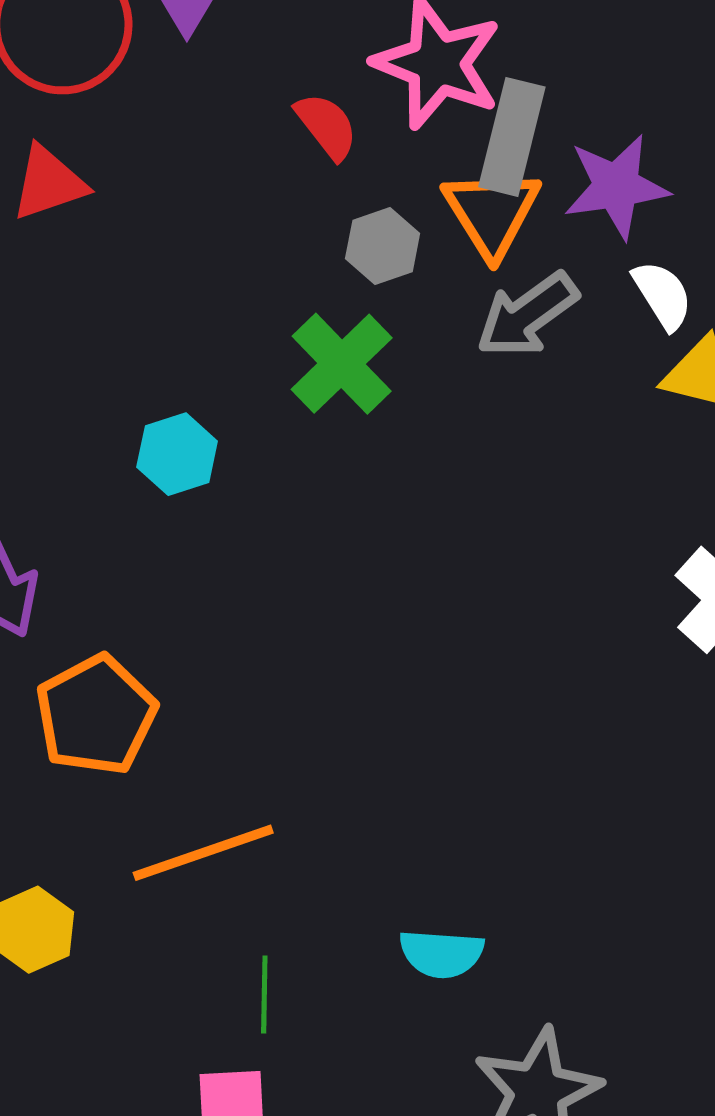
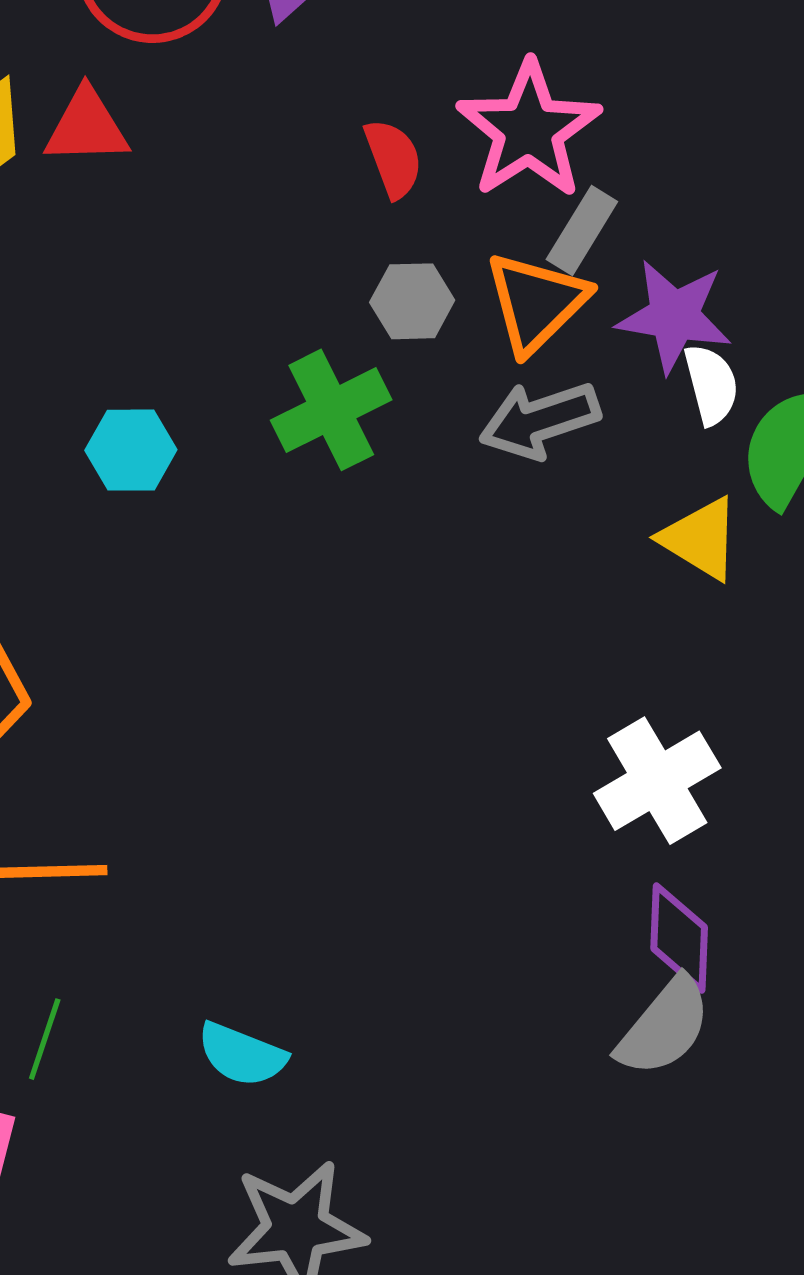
gray rectangle: (512, 137) -> (582, 230), size x0.7
white semicircle: (663, 295) -> (711, 385), moved

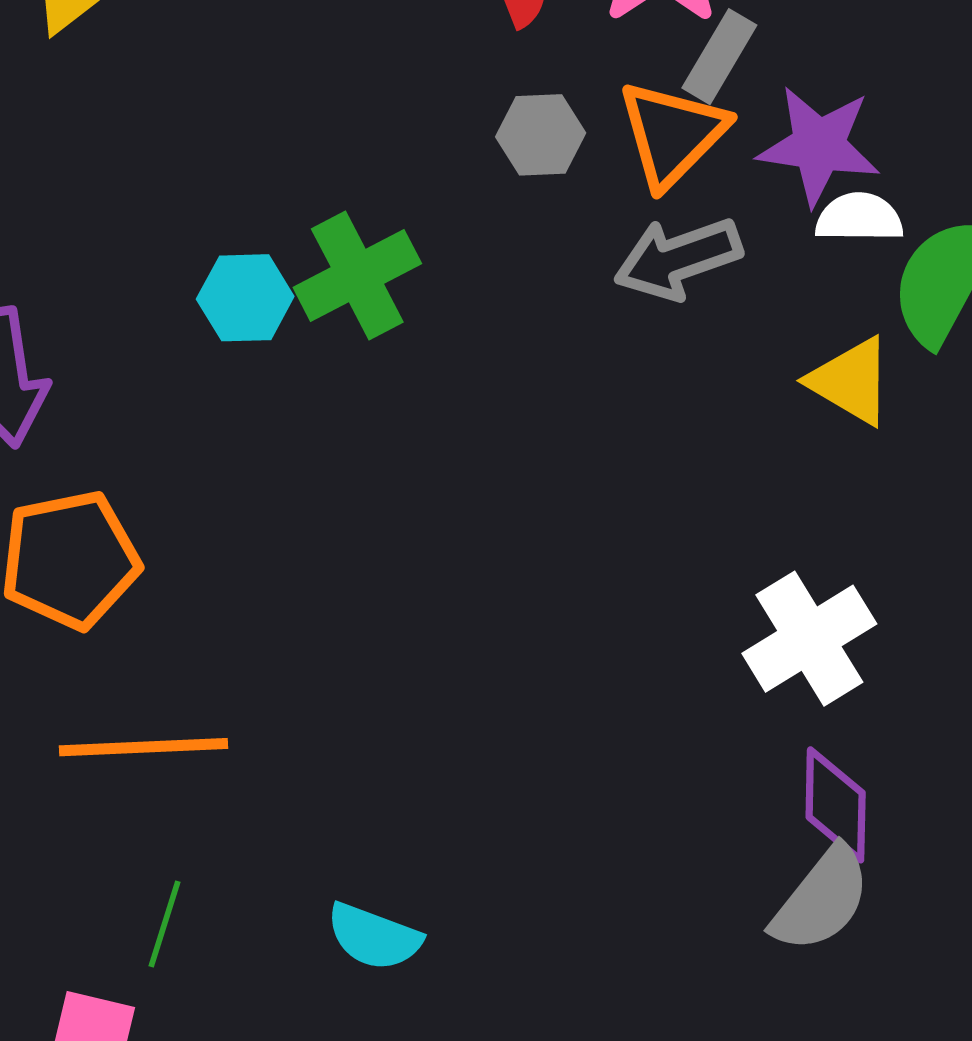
white semicircle: (711, 385) -> (859, 218), turned -74
green cross: (331, 410) -> (357, 276), moved

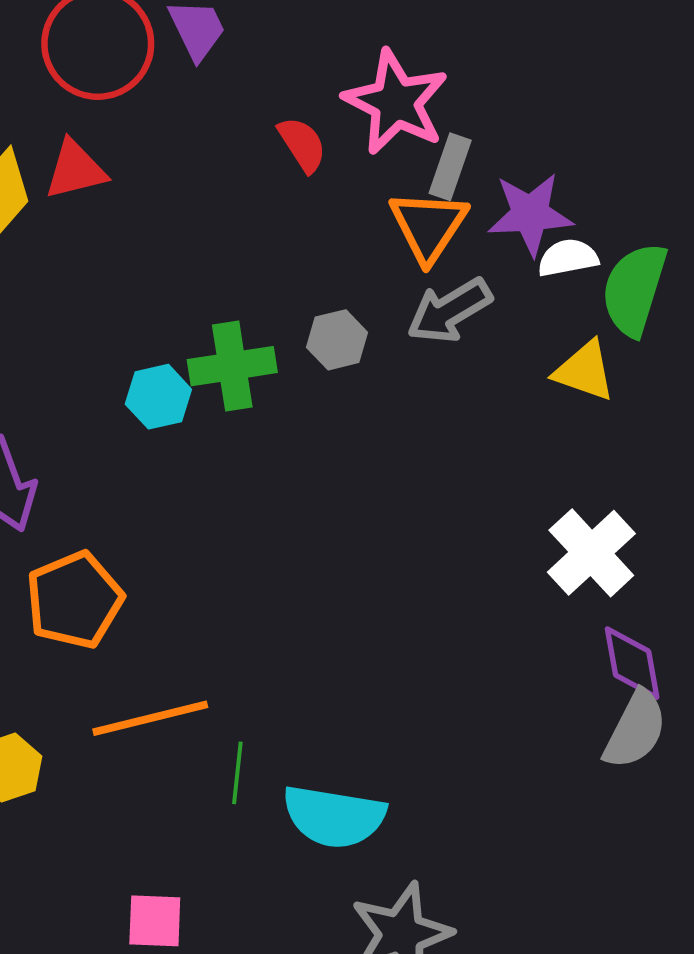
gray hexagon: (541, 135) -> (337, 340), moved
green cross: (357, 276) -> (232, 366), turned 30
green line: (165, 924) -> (237, 773), moved
cyan semicircle: (374, 937) -> (334, 817), size x1.5

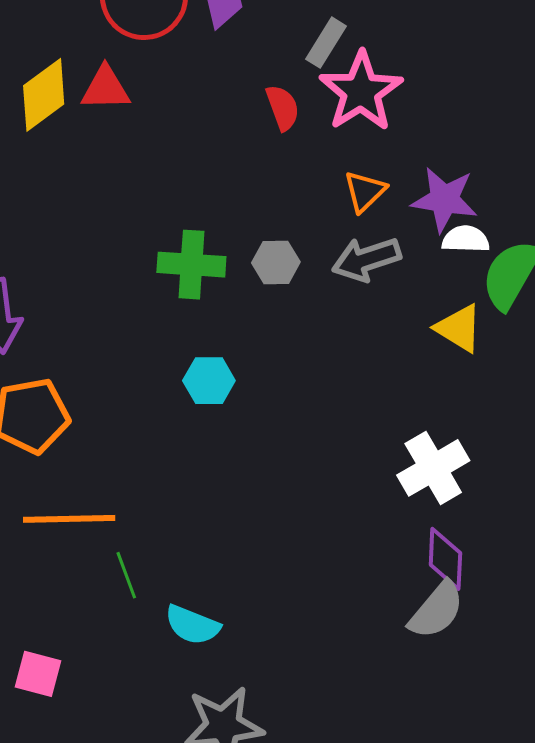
gray rectangle: (450, 167) -> (326, 43), moved
orange triangle: (428, 226) -> (365, 191), size x0.7
cyan hexagon: (158, 397) -> (209, 381), moved
green line: (237, 773) -> (126, 575), turned -39
cyan semicircle: (334, 817) -> (192, 625), size x0.7

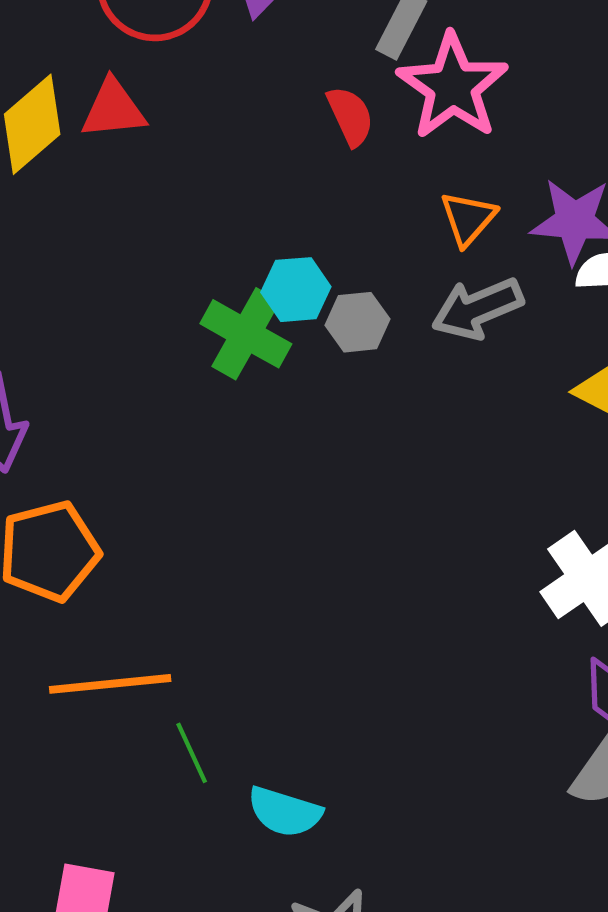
green cross: (191, 265) -> (246, 334), turned 30
cyan hexagon: (209, 381) -> (296, 290), moved

